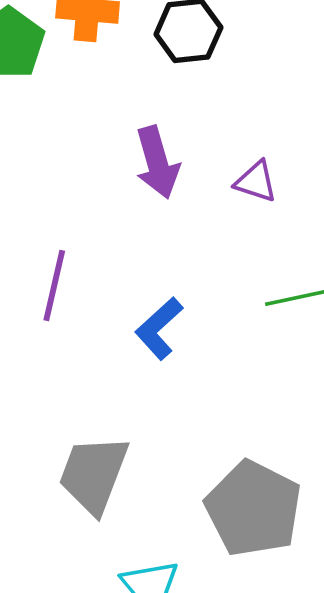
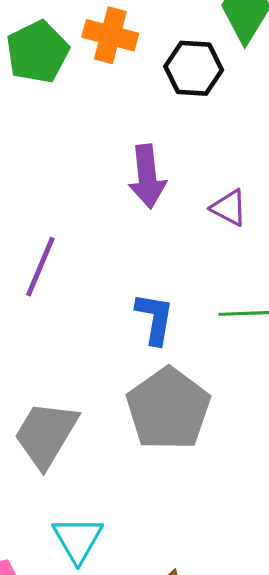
blue L-shape: (159, 328) -> (155, 318), moved, turned 132
gray pentagon: (253, 509) -> (168, 409), moved

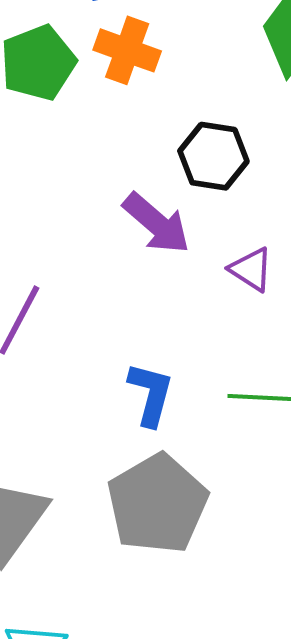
black hexagon: (194, 68) -> (213, 156), moved
purple arrow: (147, 176) -> (156, 223), turned -48

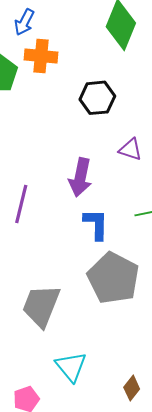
purple arrow: (156, 223) -> (80, 177), moved, turned 75

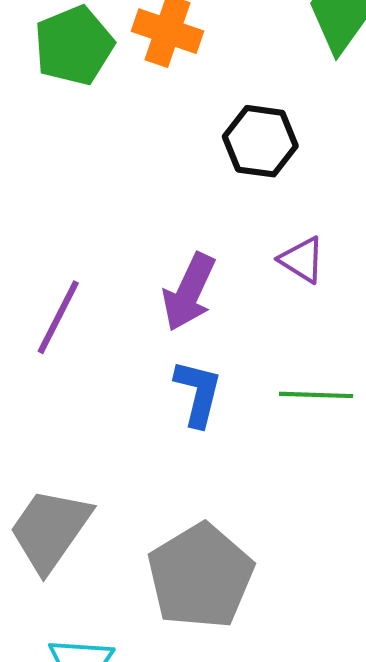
gray pentagon: (113, 278) -> (200, 576), moved

